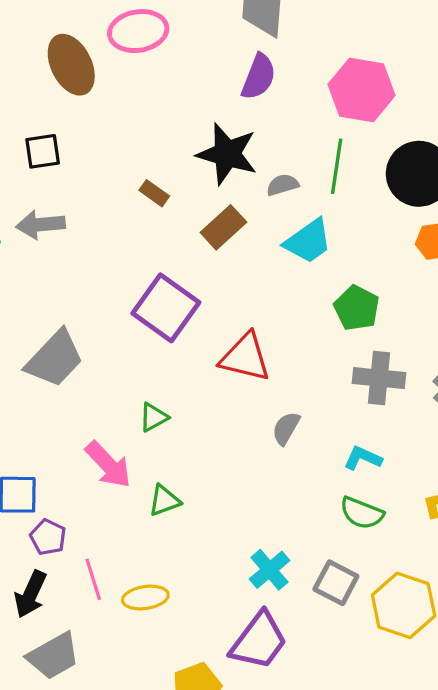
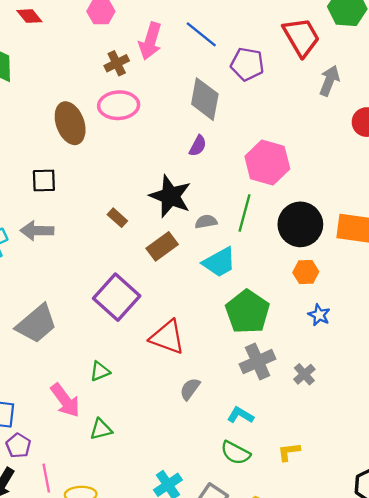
purple semicircle: (259, 77) -> (198, 146), size x0.7
green pentagon: (357, 308) -> (248, 312), size x1.4
gray cross: (379, 378) -> (258, 362), turned -36

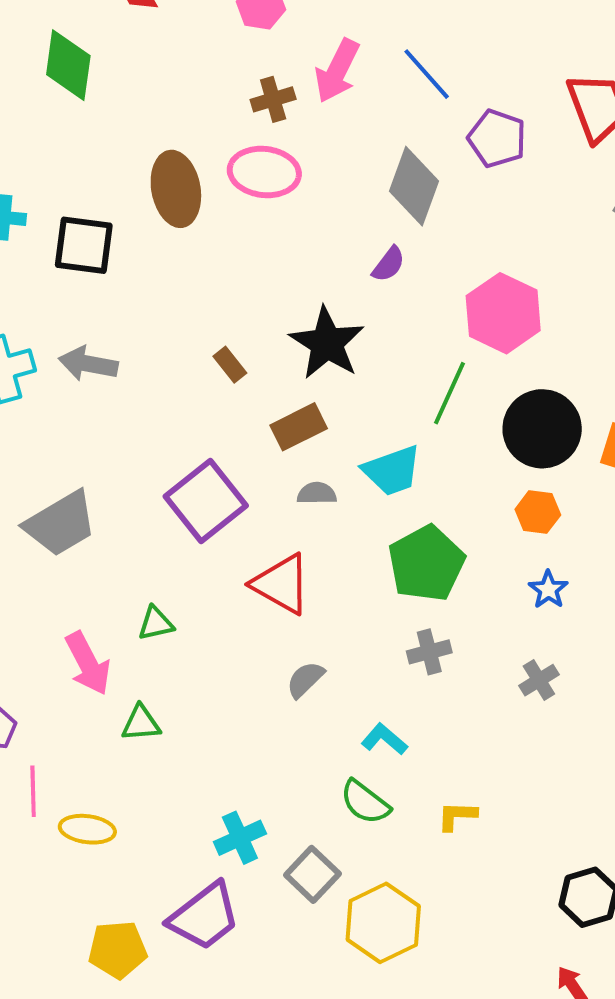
black square: (44, 180) -> (84, 245), moved, size x1.4
gray semicircle: (206, 222) -> (317, 493), moved
gray cross: (258, 362) -> (429, 652), size x0.7
gray cross: (304, 374) -> (539, 680), moved

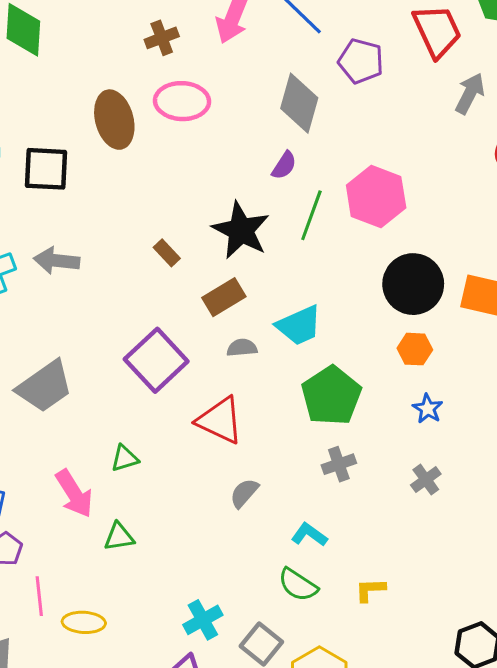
brown cross: (273, 99) -> (162, 38), moved
green line: (449, 393) -> (311, 215), moved

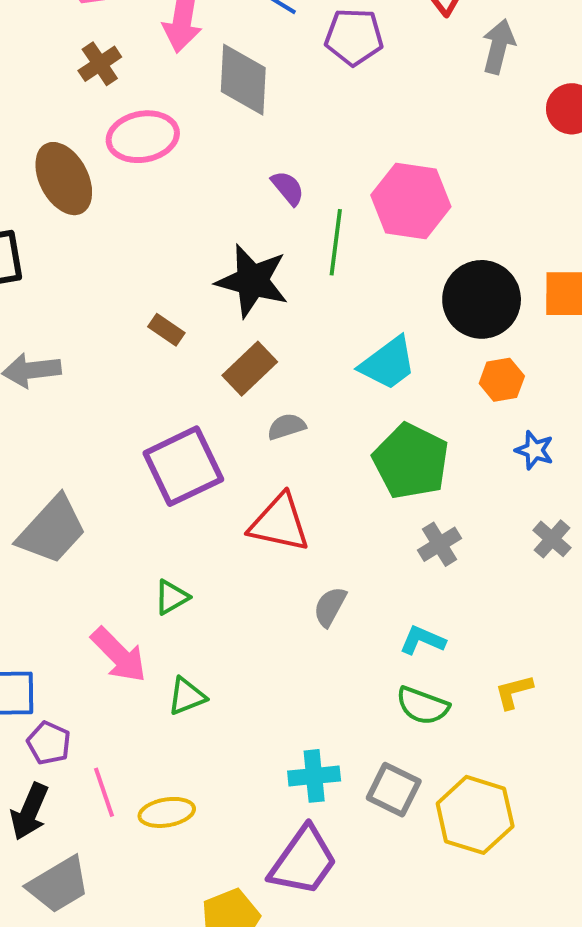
gray diamond: (299, 103) -> (243, 80), moved
purple semicircle: (284, 165) -> (288, 188), turned -60
cyan trapezoid: (299, 325) -> (388, 363), moved
purple square: (156, 360) -> (183, 466), turned 30
cyan cross: (203, 620) -> (314, 776), turned 36

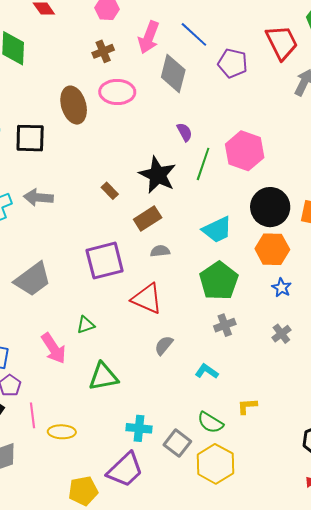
orange hexagon: (502, 380) -> (272, 249), size x1.5
green triangle: (187, 696) -> (103, 377), moved, size x1.5
green semicircle: (423, 706) -> (210, 423), moved

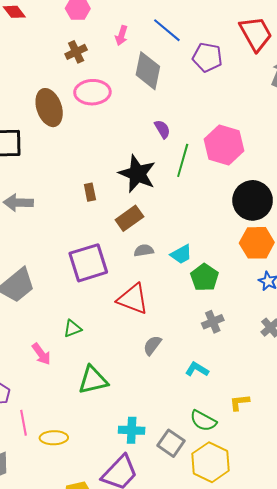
pink arrow: (149, 37) -> (121, 35), size x0.6
brown rectangle: (110, 191) -> (90, 192), turned 36
cyan trapezoid: (217, 230) -> (181, 254), moved, size x0.7
green pentagon: (219, 281) -> (204, 277), size x0.7
pink arrow: (54, 348) -> (41, 354), size x0.7

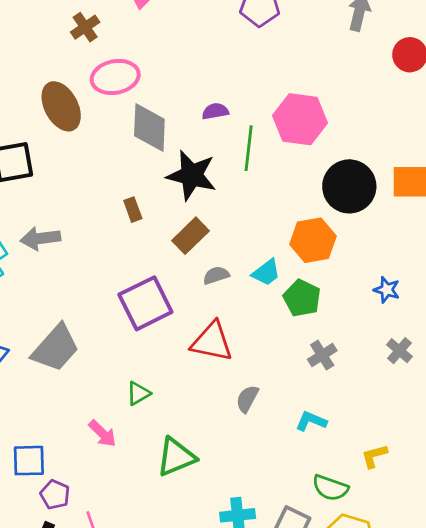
gray diamond: (148, 71) -> (149, 127), moved
purple semicircle: (162, 129) -> (215, 111), turned -60
orange hexagon: (257, 243) -> (313, 240), moved

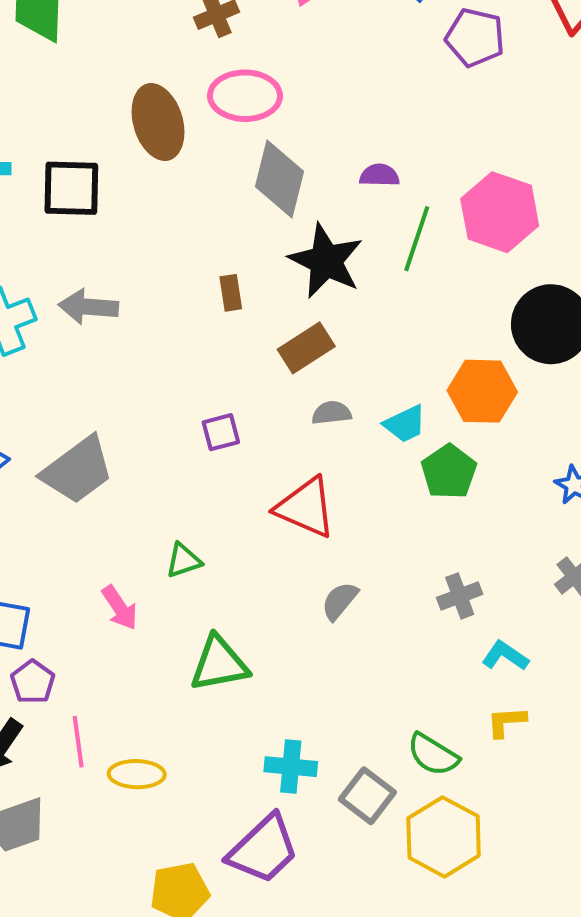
purple square: (145, 303) -> (221, 432), size x0.5
gray cross: (322, 355) -> (460, 596), moved
cyan L-shape: (311, 421) -> (505, 656), moved

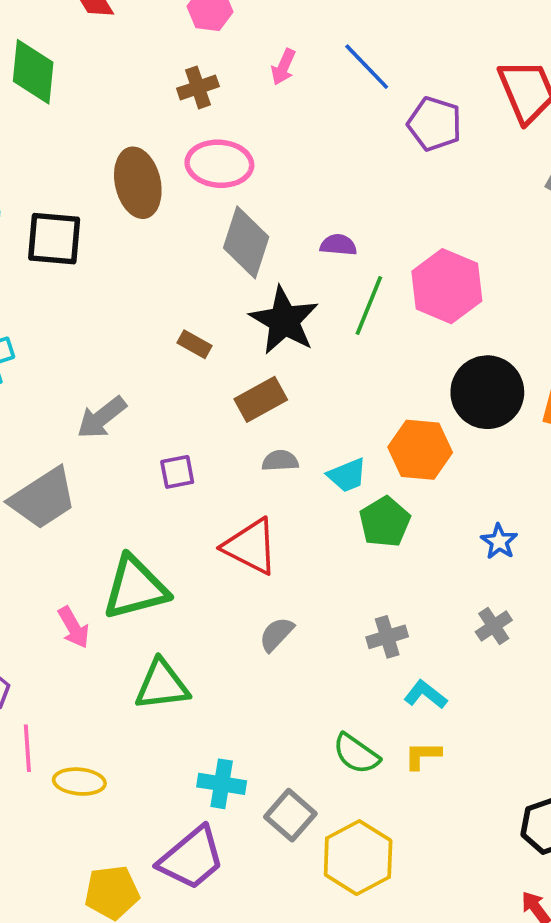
brown rectangle: (231, 293) -> (195, 344), turned -56
gray arrow: (88, 307) -> (102, 418), moved, turned -46
green triangle: (184, 560) -> (135, 588), size x2.0
green semicircle: (433, 755) -> (356, 754), moved

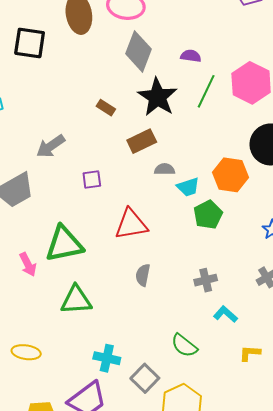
gray semicircle: (280, 461) -> (165, 169), moved
red triangle: (251, 546) -> (131, 224), turned -40
gray semicircle: (276, 634) -> (143, 275), turned -35
yellow L-shape: (423, 755) -> (250, 353), moved

